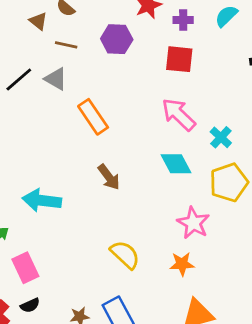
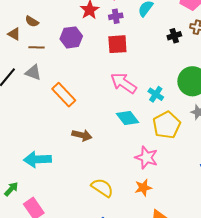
brown arrow: (109, 177) -> (82, 135), turned -30

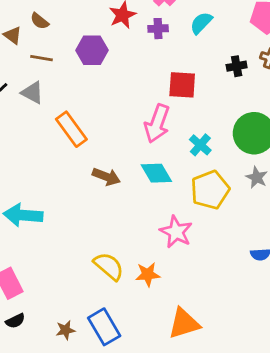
red square: (117, 44) -> (182, 85), moved
pink arrow: (123, 83) -> (157, 124), turned -112
brown arrow: (82, 135) -> (106, 177), moved
orange star: (143, 188) -> (148, 274), moved

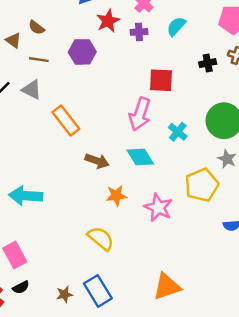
yellow pentagon: (210, 190) -> (202, 185), moved
orange star: (148, 274) -> (116, 196), moved

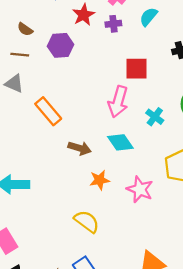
brown semicircle: (36, 28) -> (25, 29), moved

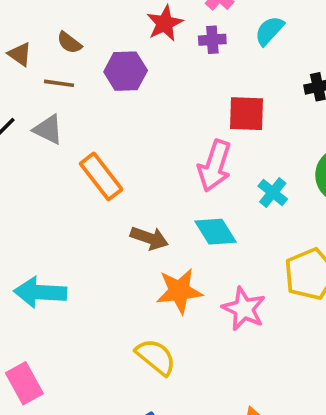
orange star: (100, 180) -> (179, 291), size x1.4

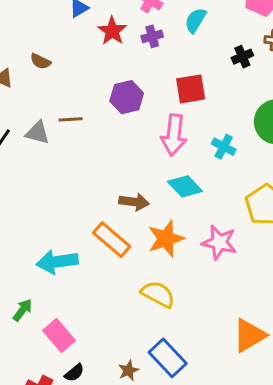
purple hexagon: (126, 71) -> (127, 97), moved
brown line: (59, 83) -> (71, 119), moved
orange rectangle: (101, 176) -> (112, 240), moved

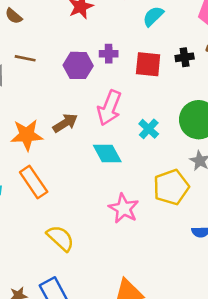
purple cross: (152, 36) -> (109, 54), moved
red square: (191, 89) -> (148, 64), moved
brown line: (71, 119) -> (25, 58), moved
brown arrow: (134, 202) -> (65, 123), moved, turned -55
orange star: (166, 239) -> (27, 135), moved

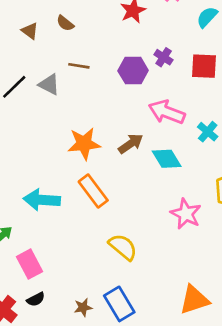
purple cross: (109, 54) -> (164, 57), turned 36
pink arrow: (109, 108) -> (167, 112), turned 92
brown arrow: (65, 123) -> (131, 144), moved

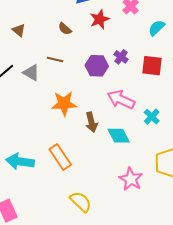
brown semicircle: (65, 23) -> (65, 29), moved
orange star: (84, 144) -> (64, 104), moved
brown arrow: (131, 144) -> (91, 122), turned 108

